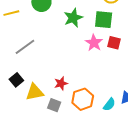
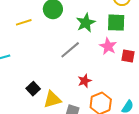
red square: (114, 43) -> (128, 56), moved
gray line: (25, 47) -> (70, 50), moved
red star: (61, 83) -> (85, 81), moved

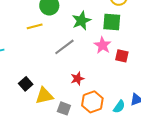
yellow line: (24, 22) -> (35, 26), moved

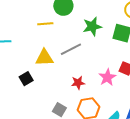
pink star: (103, 45) -> (107, 77), moved
yellow triangle: (44, 96) -> (44, 58), moved

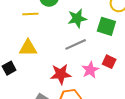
gray line: (71, 49) -> (76, 44), moved
red star: (78, 83) -> (61, 74), size x1.5

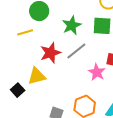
yellow triangle: (28, 48) -> (37, 76), moved
red star: (61, 74) -> (50, 53), moved

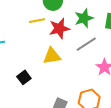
red star: (50, 53) -> (59, 28), moved
yellow triangle: (37, 76) -> (52, 56), moved

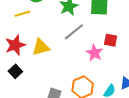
red star: (59, 28) -> (15, 45), moved

